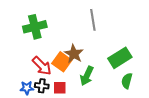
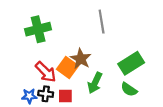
green semicircle: (127, 81) -> (129, 89), moved, turned -70

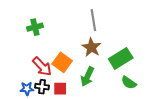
green cross: (38, 29) -> (35, 27), size x0.7
brown star: (81, 59) -> (91, 47), moved
green semicircle: (129, 89) -> (129, 83), moved

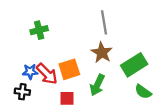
orange square: (62, 62) -> (69, 69), turned 36
black cross: (42, 87) -> (22, 92), moved
blue star: (27, 89) -> (30, 72), moved

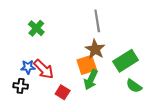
green cross: (39, 30) -> (36, 28), turned -35
orange square: (69, 69) -> (87, 65), moved
red square: (67, 98) -> (63, 92), turned 32

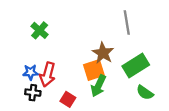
gray line: (97, 21) -> (127, 22), moved
red arrow: (44, 69) -> (48, 75), turned 60
black cross: (21, 86) -> (33, 93), moved

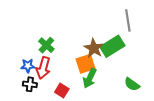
gray line: (127, 22) -> (128, 20), moved
green cross: (40, 30) -> (46, 45), moved
green rectangle: (136, 65) -> (112, 46), moved

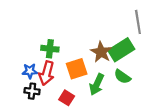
green cross: (46, 45) -> (50, 49), turned -35
orange square: (86, 64) -> (77, 69), moved
green semicircle: (132, 84) -> (122, 77), moved

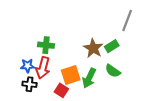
gray line: (138, 22) -> (127, 21), turned 30
green rectangle: (121, 50) -> (112, 46), size x0.6
orange square: (77, 69) -> (71, 75), moved

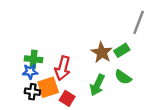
green cross: (46, 45) -> (34, 59), moved
red arrow: (43, 68) -> (63, 68), moved
orange square: (71, 75) -> (48, 87), moved

